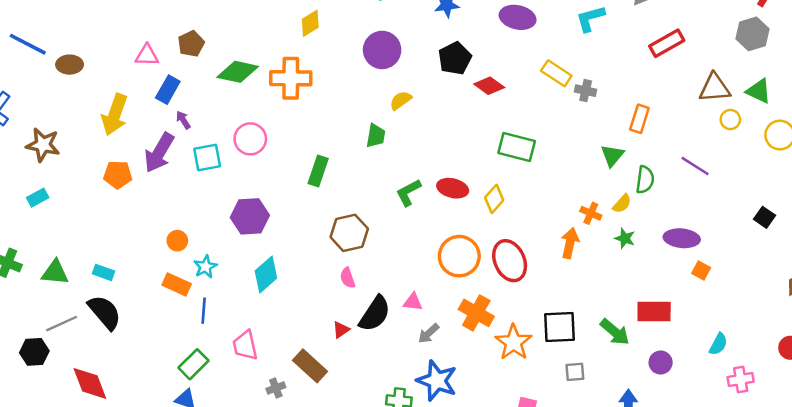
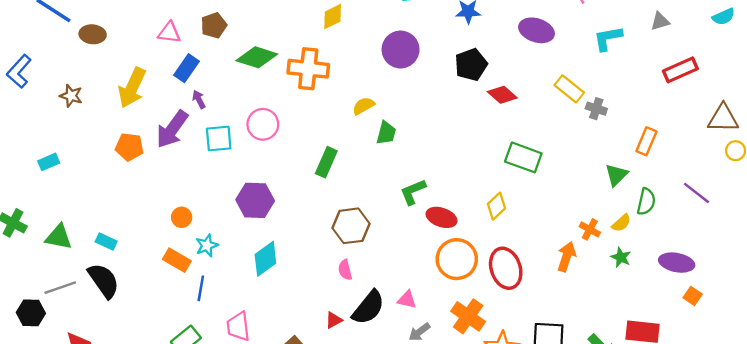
yellow semicircle: (401, 100) -> (363, 106), moved
brown star: (43, 145) -> (71, 96), moved, size x0.7
red ellipse: (453, 188) -> (442, 217), moved

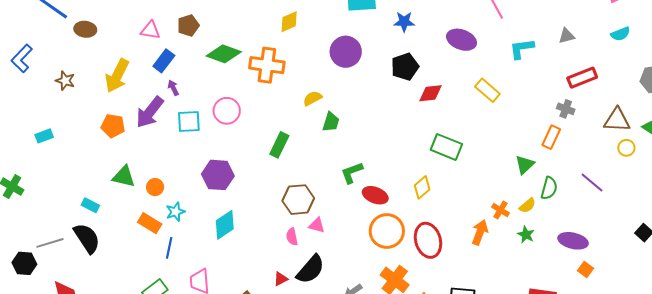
red diamond: (502, 95) -> (430, 93), turned -50
gray cross: (596, 109) -> (566, 109), moved
green triangle: (59, 237) -> (124, 177), moved
pink triangle: (407, 300) -> (317, 225), moved

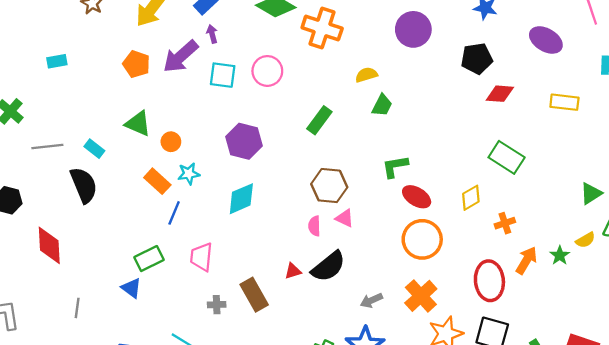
yellow rectangle: (487, 90) -> (564, 102), turned -45
orange cross: (500, 210) -> (505, 223), moved, turned 30
green star: (526, 235) -> (560, 255), moved
red ellipse: (428, 240) -> (489, 281), moved
gray line: (50, 243) -> (47, 147), moved

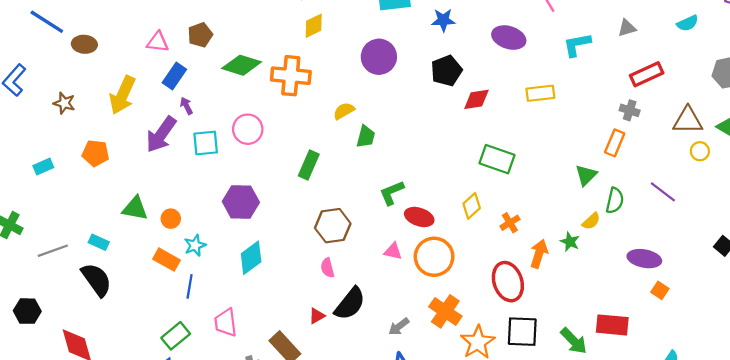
orange pentagon: (136, 64) -> (96, 153), moved
pink triangle: (345, 218) -> (393, 251), moved

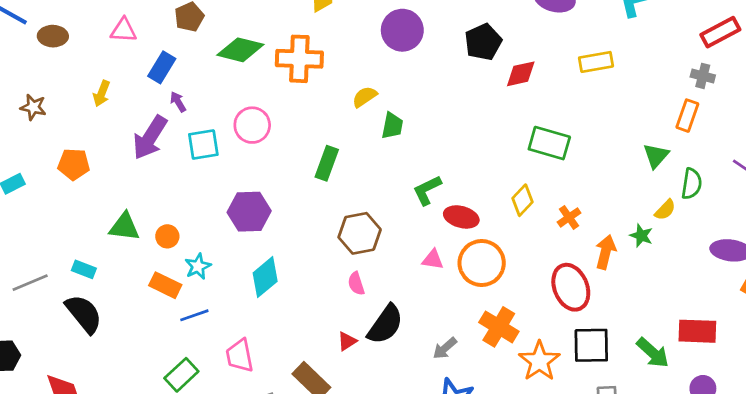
pink triangle: (158, 42) -> (124, 30), moved
yellow arrow: (123, 95) -> (102, 94), size x0.6
blue line: (190, 286) -> (194, 315), turned 65

